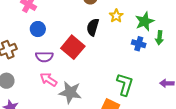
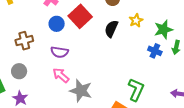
red square: (73, 47) -> (80, 16), moved

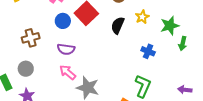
blue cross: (155, 51) -> (148, 51), moved

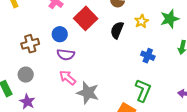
blue circle: (63, 21) -> (60, 34), moved
green star: (170, 26) -> (170, 19), moved

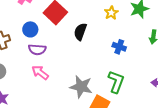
black semicircle: (117, 30) -> (80, 32), moved
gray star: (88, 93) -> (81, 87), moved

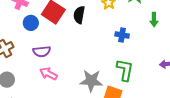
blue circle: (30, 29) -> (31, 23), moved
black semicircle: (80, 32) -> (79, 15), moved

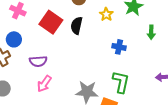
blue circle: (31, 23) -> (14, 39), moved
pink arrow: (48, 74) -> (44, 84), turned -84

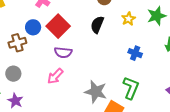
red square: (51, 22) -> (58, 26), moved
purple semicircle: (38, 61) -> (63, 52), moved

